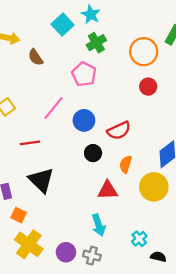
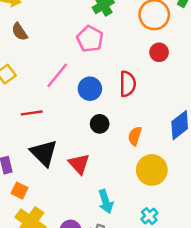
brown semicircle: (36, 57) -> (20, 32), moved
red semicircle: (119, 131) -> (128, 84), moved, turned -65
yellow circle: (154, 187) -> (152, 170), moved
red triangle: (108, 190) -> (79, 164), moved, turned 50

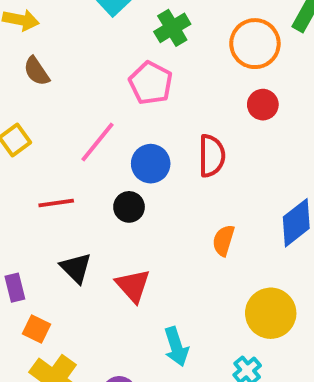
black circle: (100, 124) -> (129, 207), moved
black triangle: (44, 153) -> (76, 268), size x0.7
yellow circle: (152, 170) -> (271, 313), moved

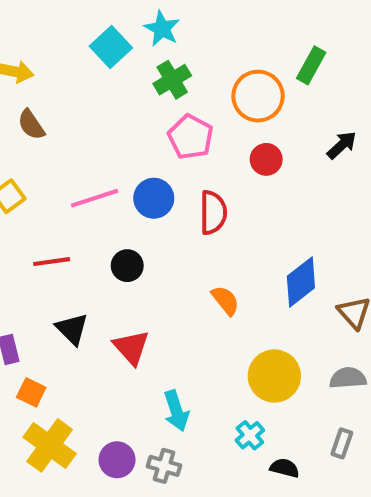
pink pentagon: (151, 83) -> (191, 137), moved
pink line: (98, 142) -> (95, 198), turned 33
blue circle: (151, 164) -> (154, 198), moved
orange semicircle: (223, 240) -> (225, 300), turned 124

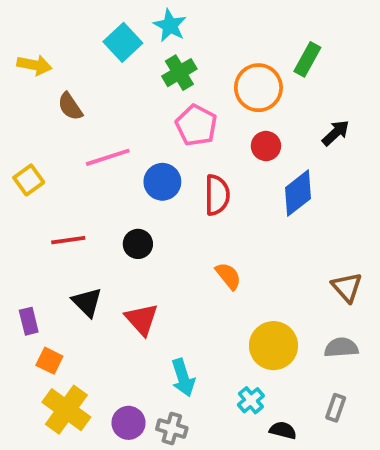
brown semicircle: (31, 125) -> (70, 106), moved
pink line: (95, 198) -> (108, 157), moved
blue diamond: (301, 282) -> (298, 193), moved

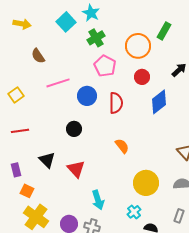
yellow arrow: (34, 65) -> (22, 24), moved
red line: (68, 240) -> (20, 131), moved

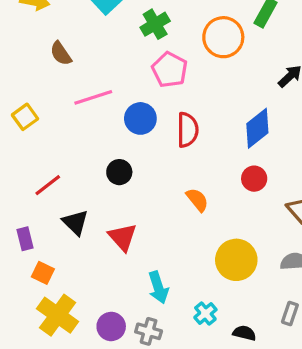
red circle: (142, 77) -> (254, 179), moved
red line: (20, 131) -> (48, 185), moved, turned -30
cyan cross: (134, 212) -> (205, 313), moved

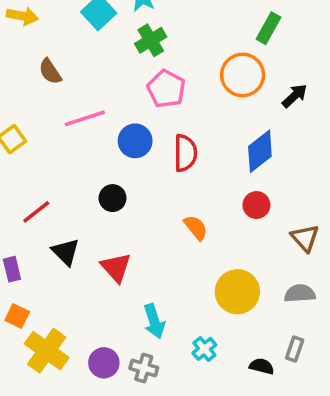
orange circle: (223, 37) -> (243, 75), moved
orange square: (43, 273) -> (17, 316), moved
black semicircle: (244, 333) -> (262, 366), moved

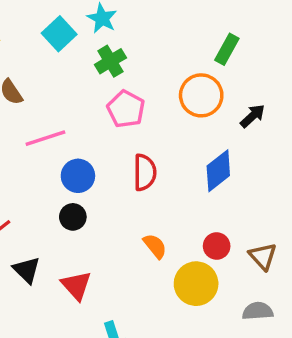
blue circle: (135, 141) -> (78, 176), moved
red circle: (256, 205) -> (217, 246), moved
yellow circle: (237, 292) -> (196, 284), moved

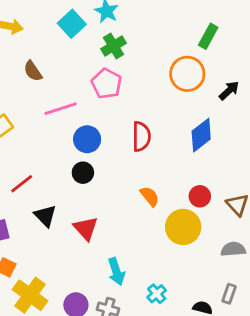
pink pentagon: (126, 109) -> (107, 84), moved

